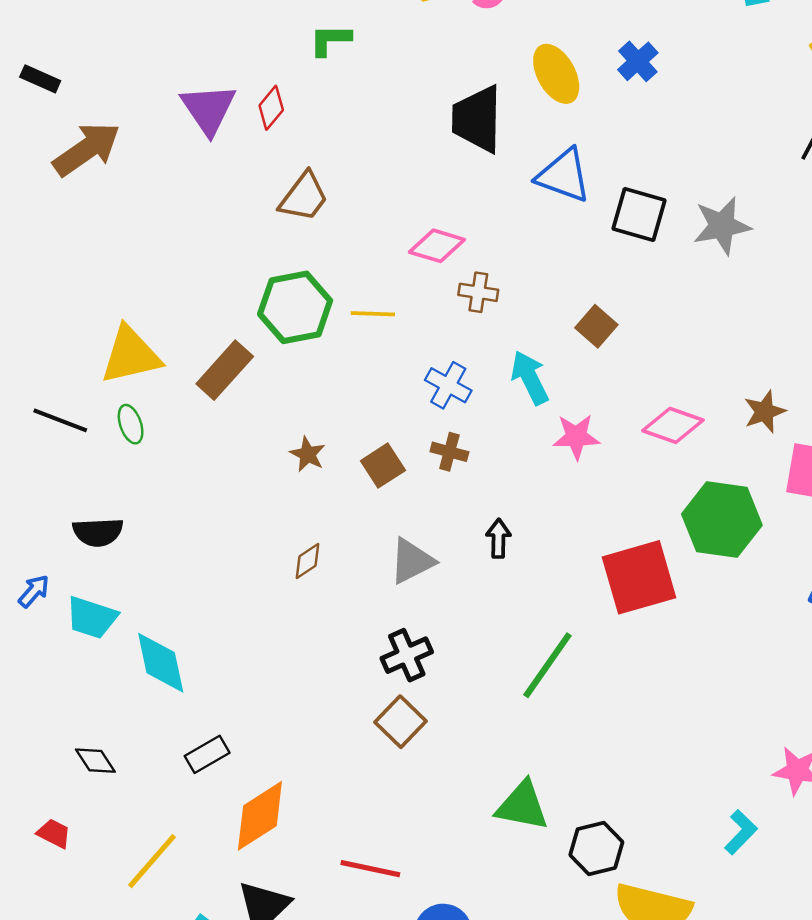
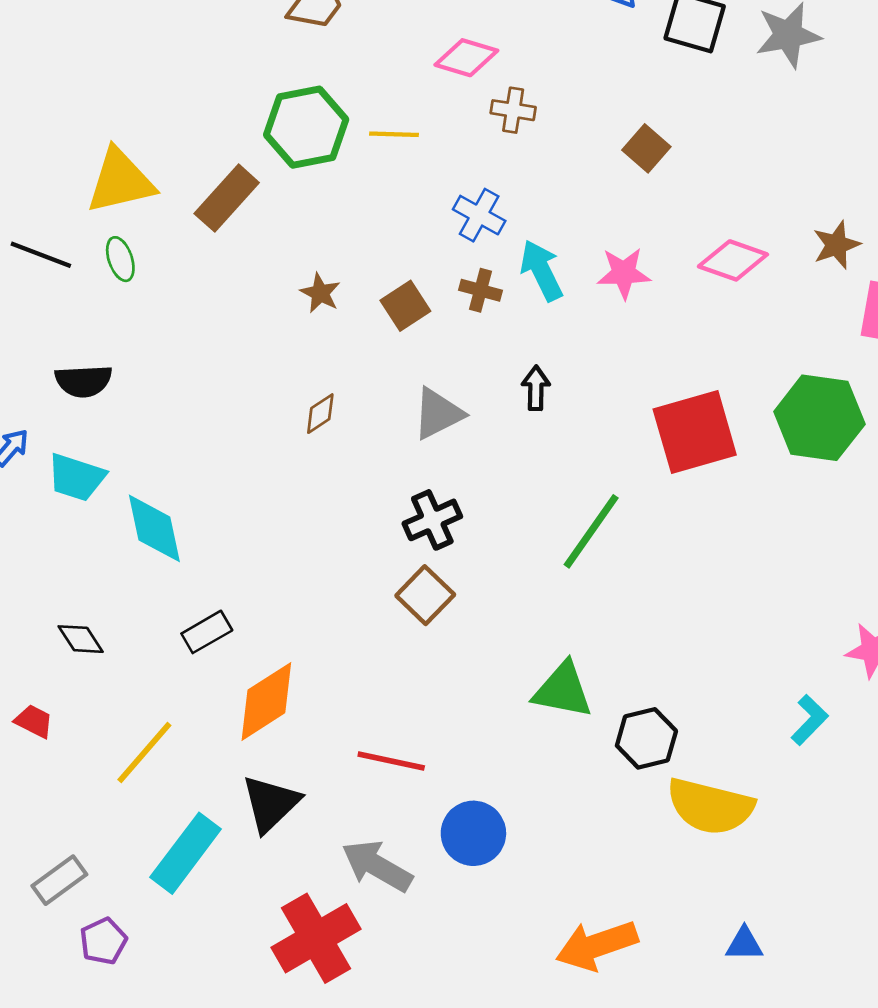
cyan arrow: (530, 378) -> (541, 270), moved
green hexagon: (722, 520) -> (819, 418), moved

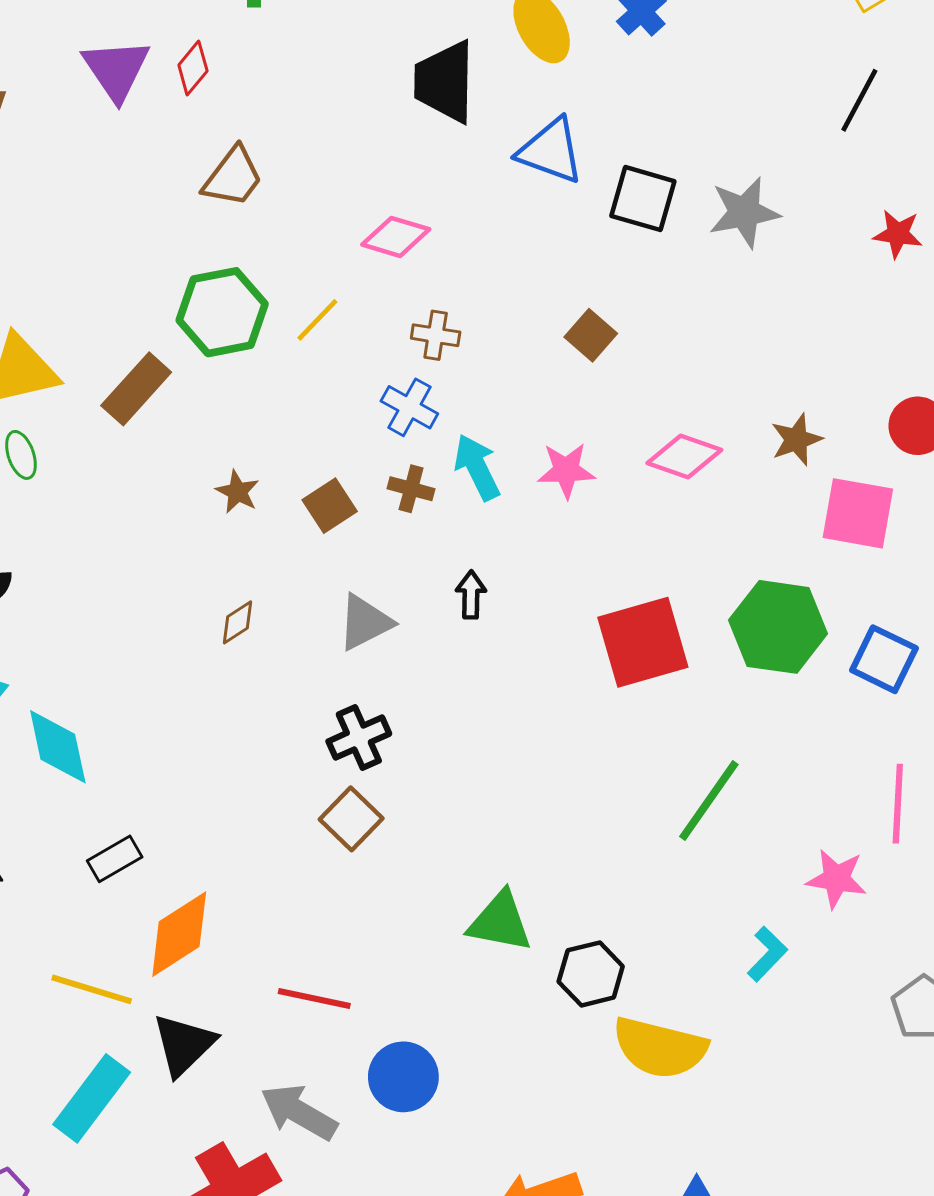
brown cross: (513, 110) -> (436, 335), moved
yellow line: (394, 134) -> (317, 320), turned -48
green line: (591, 531) -> (709, 800), moved
yellow line: (144, 753) -> (92, 989), moved, turned 66

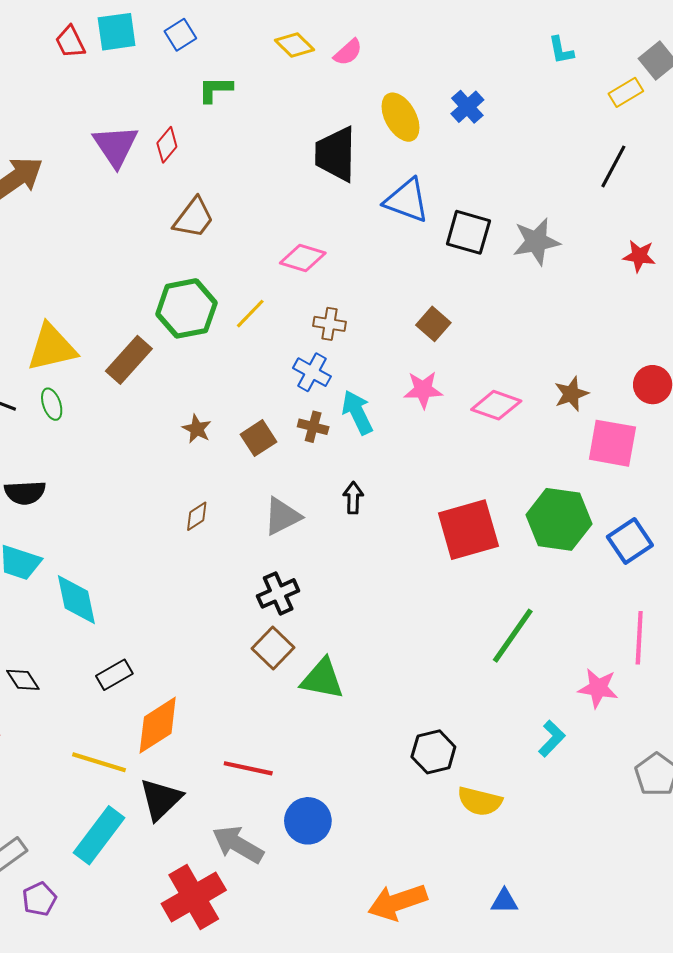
pink star: (566, 470) -> (423, 390), moved
blue square: (884, 659) -> (630, 541), turned 30
green triangle: (500, 922) -> (322, 679), moved
yellow semicircle: (660, 1048) -> (480, 801), size x0.7

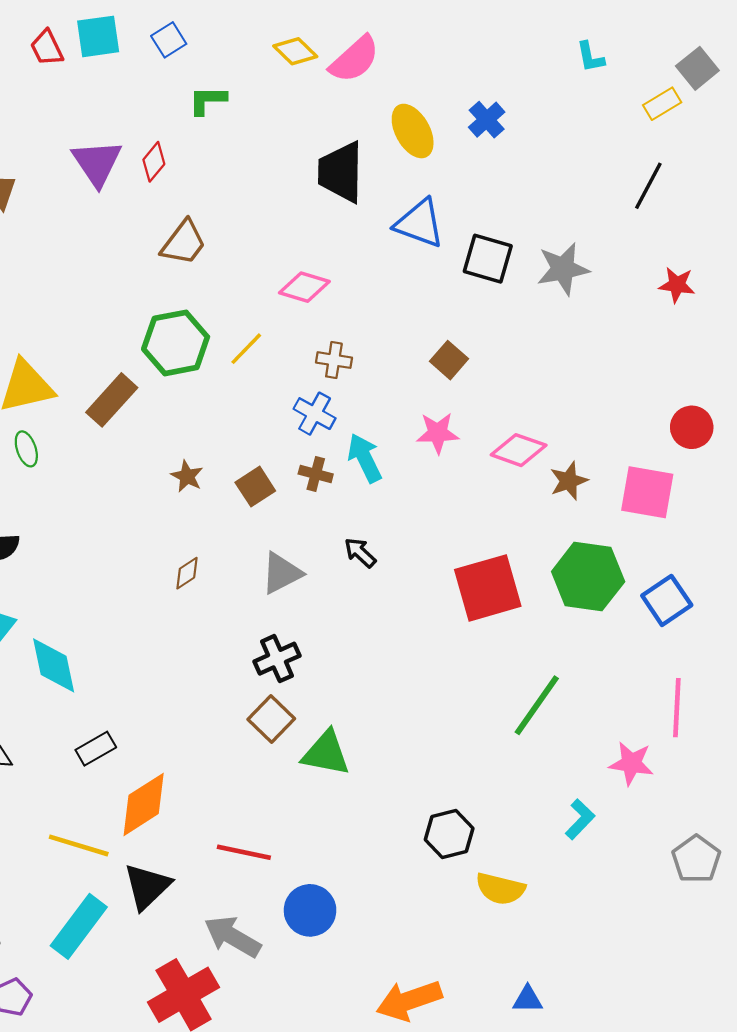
pink semicircle: (348, 52) -> (354, 59), size x1.6
brown star: (571, 394) -> (569, 481), moved
black arrow: (353, 498) -> (360, 553), turned -48

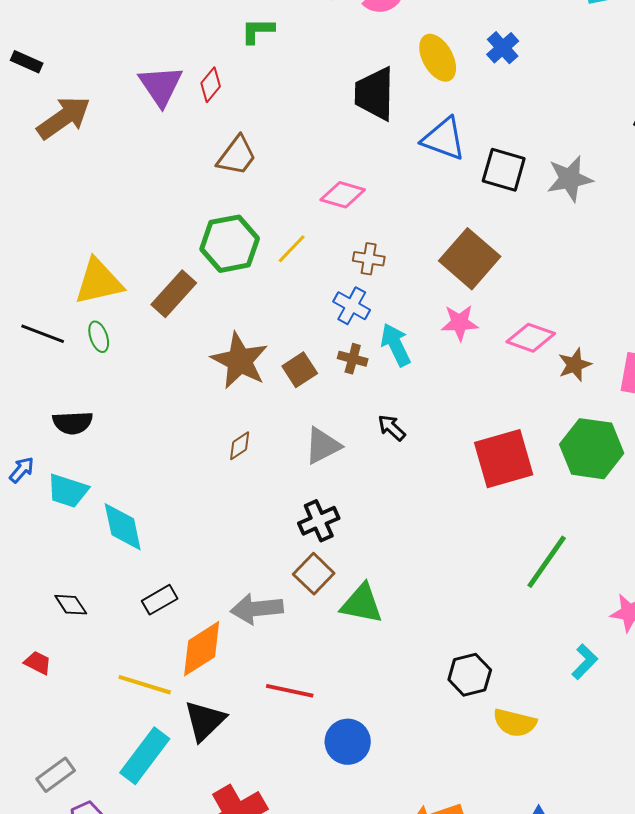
brown square: (449, 360) -> (470, 259), size x1.8
brown star: (187, 476) -> (240, 361), size x2.0
gray arrow: (233, 937) -> (257, 609), moved, turned -36

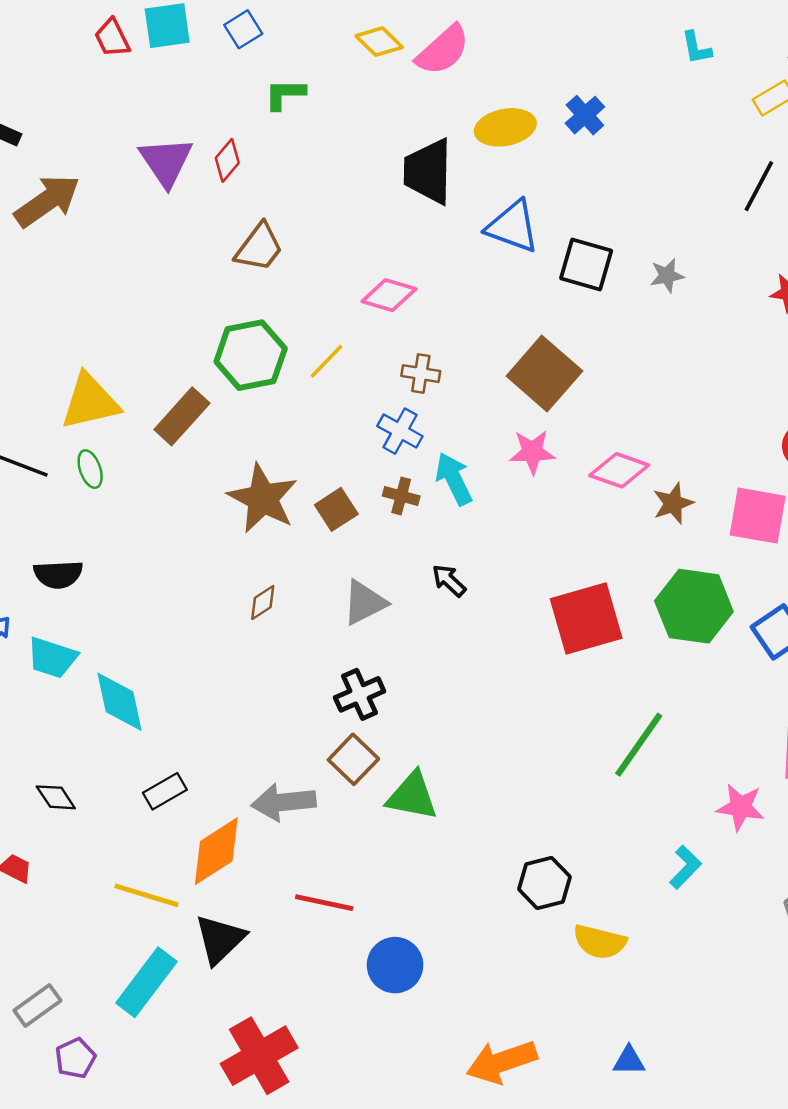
yellow ellipse: (438, 58) -> (505, 127), turned -72
gray star: (570, 179) -> (667, 276), size x0.6

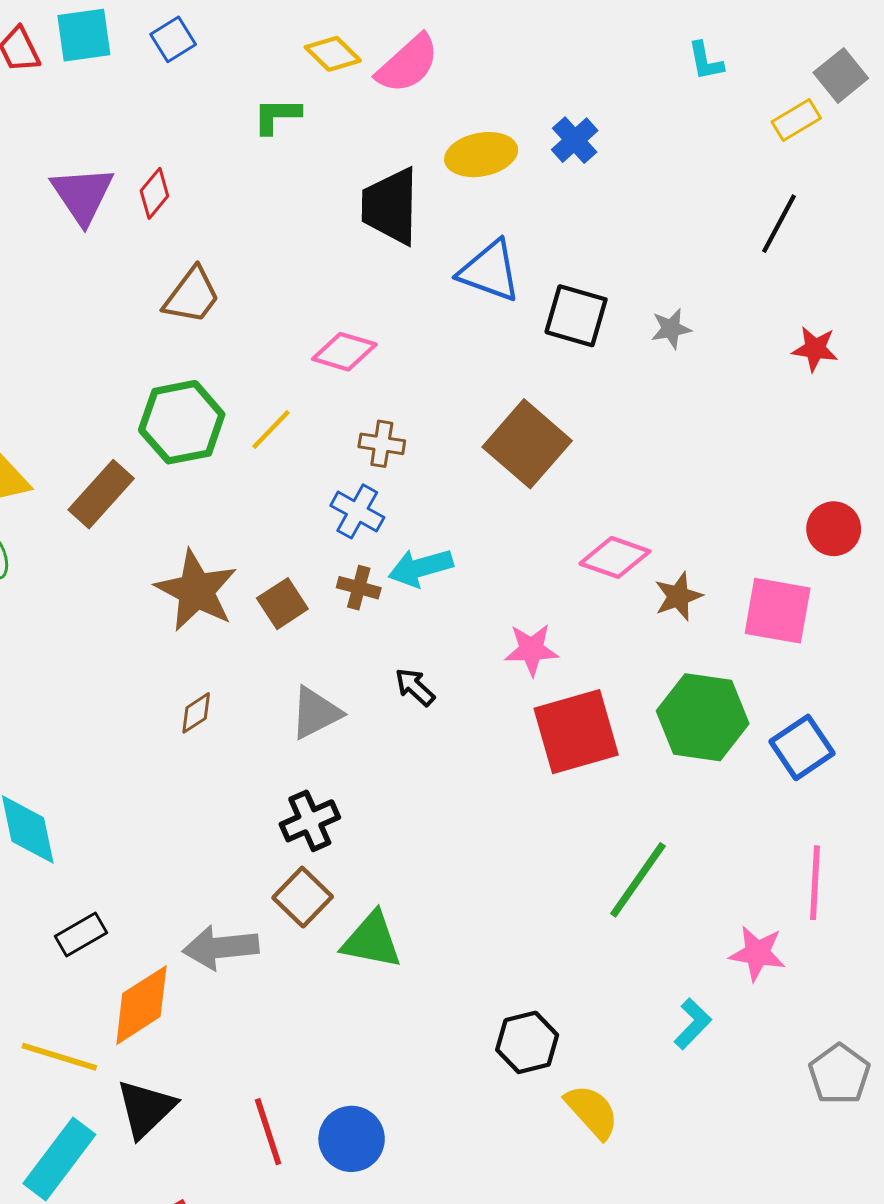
green L-shape: (285, 94) -> (277, 116), moved
pink star: (532, 452) -> (531, 650), moved
cyan arrow: (454, 479) -> (421, 568), turned -80
red line: (324, 903) -> (268, 1132), moved, turned 60
yellow semicircle: (600, 942) -> (592, 1112), turned -146

